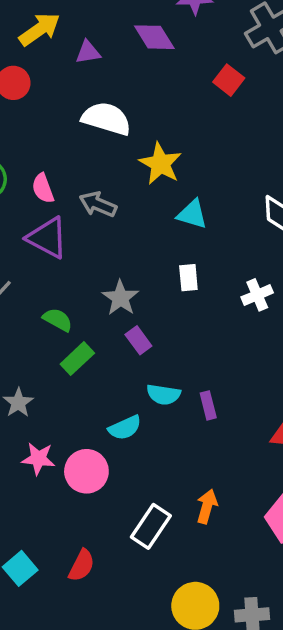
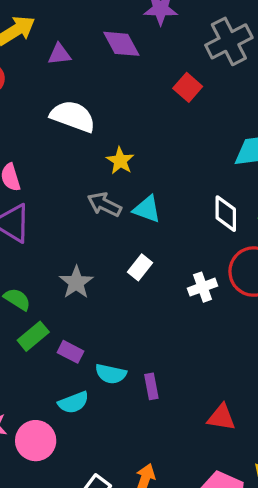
yellow star: (160, 164) -> (120, 161), size x0.7
gray arrow: (98, 204) -> (104, 204), moved
white rectangle: (188, 278) -> (140, 267), turned 40
purple rectangle: (138, 340) -> (71, 352), moved, turned -30

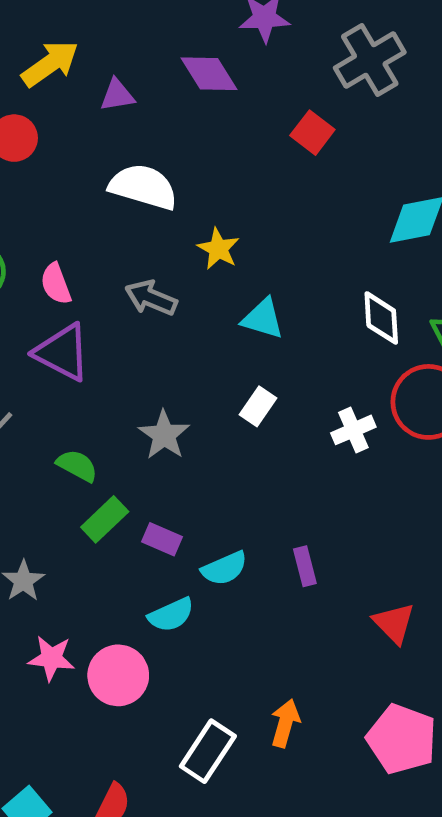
gray arrow: (104, 204) -> (151, 298), moved
cyan semicircle: (111, 374) -> (224, 568), turned -32
purple rectangle: (151, 386) -> (305, 566), moved
red triangle: (221, 417) -> (394, 623), turned 40

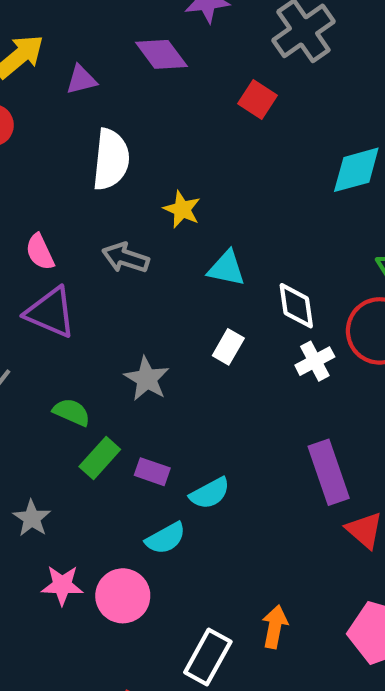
white semicircle: (143, 187) -> (111, 159), turned 84
white diamond: (381, 318) -> (296, 306), moved
purple rectangle: (305, 566) -> (329, 472), moved, size x1.8

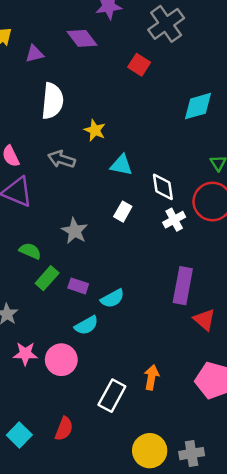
purple rectangle: (329, 472) -> (183, 286), turned 30

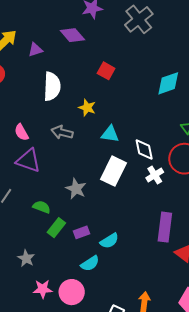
red square: (139, 65) -> (106, 71), moved
white rectangle: (123, 212) -> (113, 171), size x1.8
purple rectangle: (78, 286) -> (82, 232), turned -35

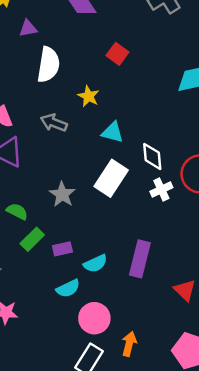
purple triangle: (35, 50) -> (28, 28), moved
purple rectangle: (165, 227) -> (140, 259), moved
pink circle: (72, 292) -> (94, 318), moved

